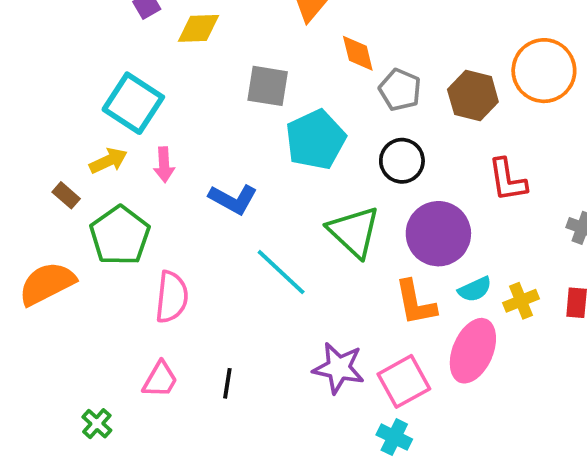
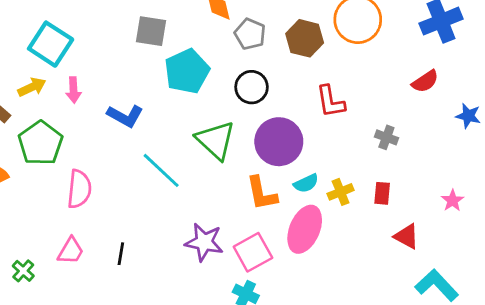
green cross: (97, 424) -> (23, 271), moved

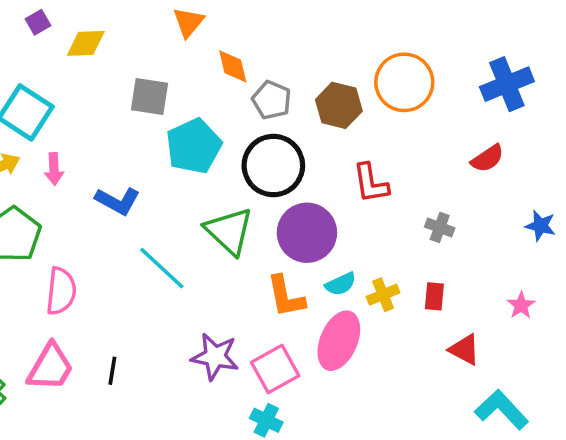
black circle: (252, 87) -> (273, 166), size x1.5
blue star: (468, 116) -> (541, 226), moved
pink trapezoid: (71, 251) -> (50, 367), size x1.4

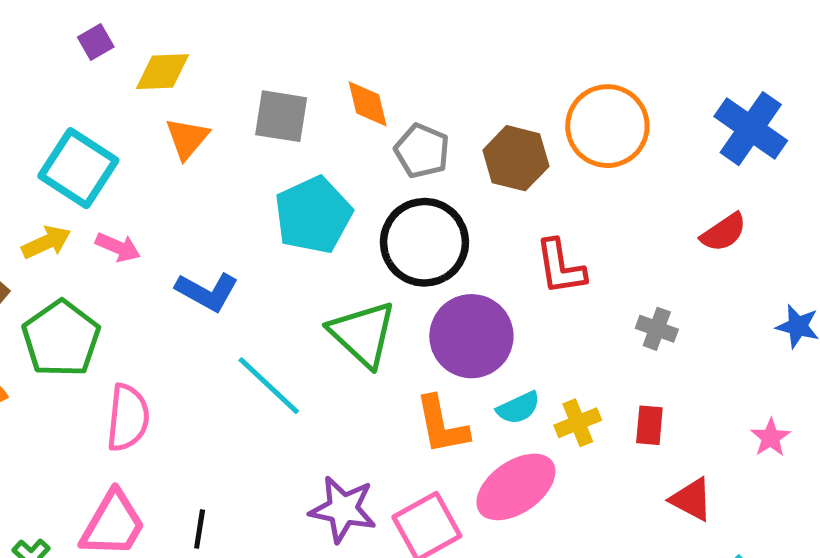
orange triangle: (188, 22) -> (187, 138), moved
blue cross: (507, 84) -> (751, 129), turned -33
gray square: (150, 97) -> (281, 116), moved
pink arrow: (54, 169) -> (118, 247), turned -64
pink ellipse: (339, 341) -> (516, 487), turned 32

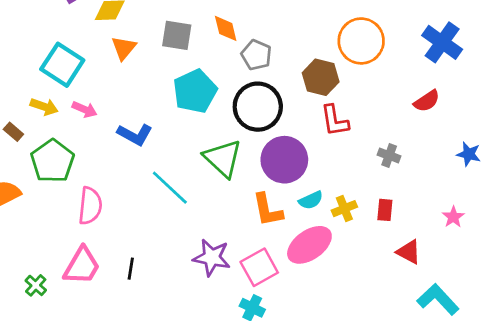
brown hexagon: (516, 158) -> (321, 77), moved
yellow arrow: (46, 242) -> (44, 107), turned 44

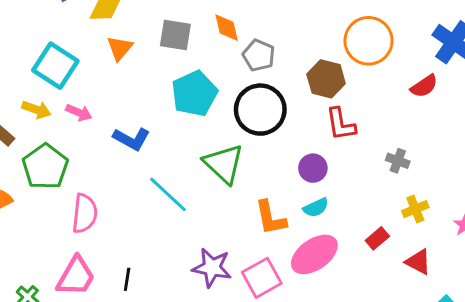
red semicircle: (427, 101) -> (424, 86), moved
purple circle: (284, 160) -> (313, 168), moved, size x0.6
yellow cross: (344, 209) -> (415, 209), moved
red rectangle: (385, 210) -> (377, 238), moved, turned 45

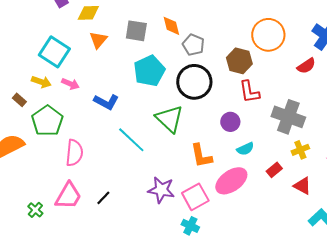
gray cross: (398, 161) -> (288, 117), size x2.0
cyan semicircle: (316, 208) -> (245, 149), moved
black line: (127, 279) -> (103, 198), turned 35

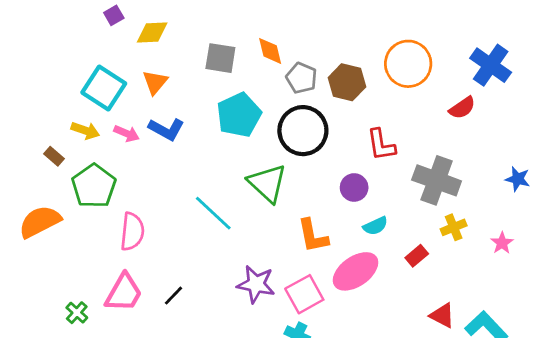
orange triangle: (98, 40) -> (155, 82), moved
brown hexagon: (239, 61) -> (347, 82), moved
blue L-shape: (106, 102) -> (166, 129), moved
red triangle: (302, 186) -> (442, 315), moved

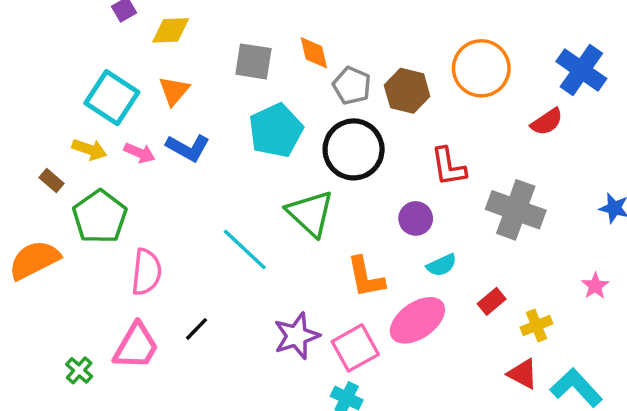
yellow cross: (454, 227) -> (536, 325), moved
purple star: (256, 284) -> (297, 336), turned -30
black line: (173, 296) -> (196, 329), moved

